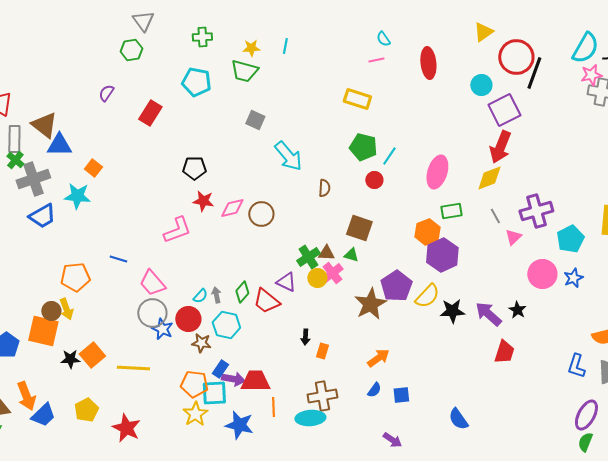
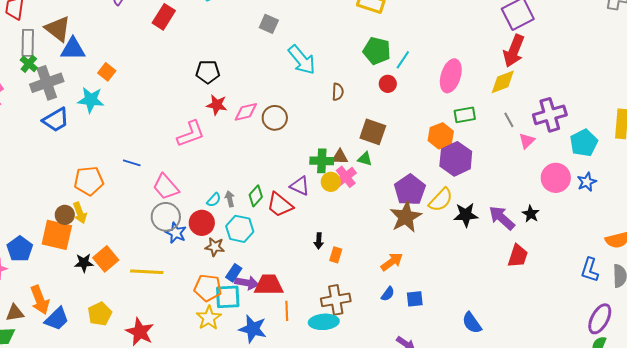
green cross: (308, 257) -> (322, 161), turned 35
brown star: (370, 304) -> (406, 217), moved

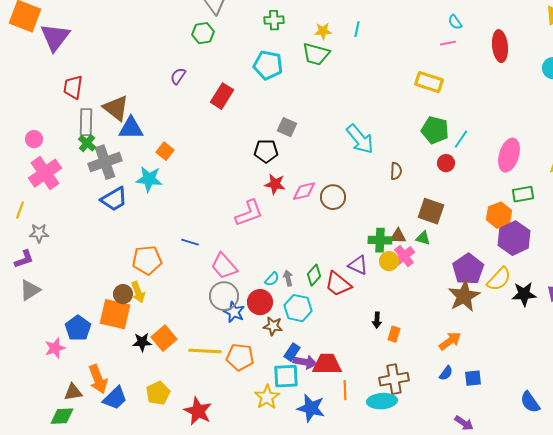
gray square: (269, 24) -> (287, 127), moved
orange pentagon: (208, 288) -> (240, 357), moved

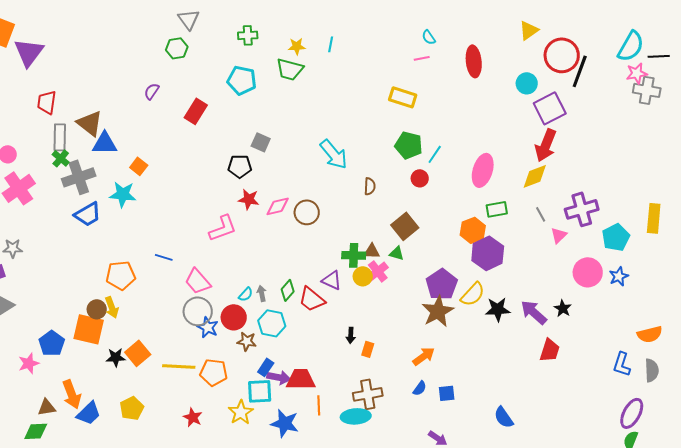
brown square: (431, 211) -> (405, 226), turned 32
red star: (198, 411) -> (193, 417), moved, size x0.7

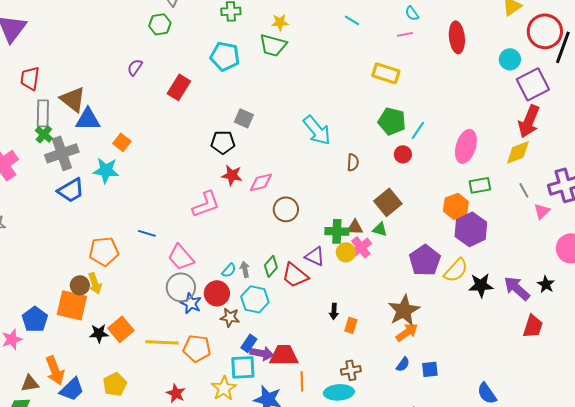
cyan line: (331, 44) -> (352, 20), moved, turned -70
brown circle: (307, 212) -> (286, 209), moved
brown star: (438, 311) -> (404, 310), moved
brown cross: (368, 394) -> (351, 370), size x0.7

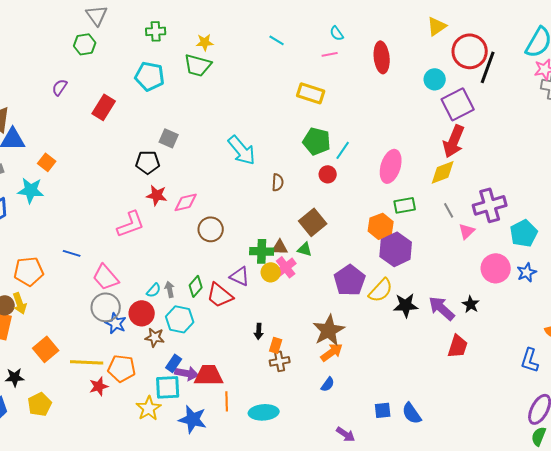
black star: (99, 333) -> (15, 377), moved
blue square: (430, 369) -> (383, 410), moved
brown cross: (351, 370) -> (280, 361), moved
red star: (176, 393) -> (99, 386), moved, turned 30

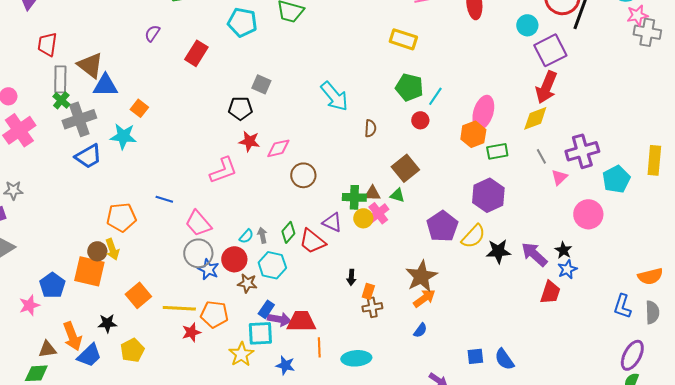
orange hexagon: (381, 226) -> (473, 134), moved
blue star: (527, 272) -> (567, 269), moved
blue star: (193, 419) -> (285, 365), size x0.7

